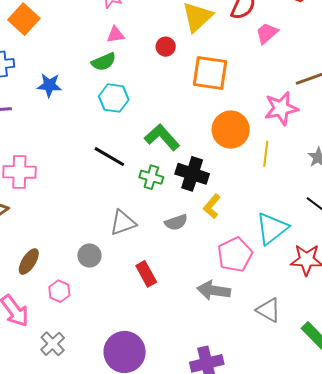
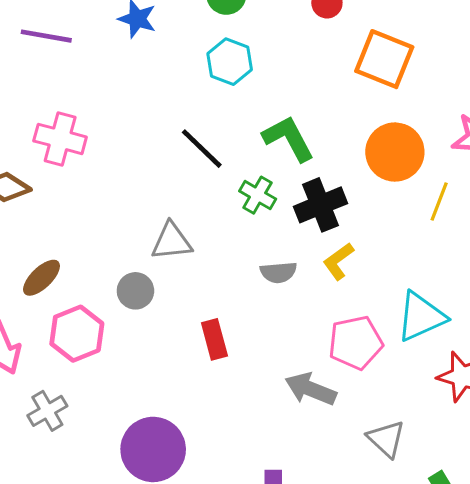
black cross: (192, 174) -> (321, 205), turned 36
gray triangle: (123, 223) -> (172, 241), moved
pink hexagon: (59, 291) -> (77, 334), size x1.6

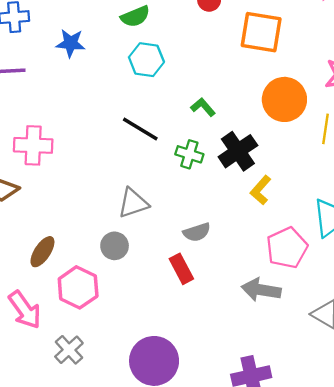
green L-shape: (288, 138) -> (203, 107), size x0.6
gray semicircle: (278, 272) -> (197, 232), moved

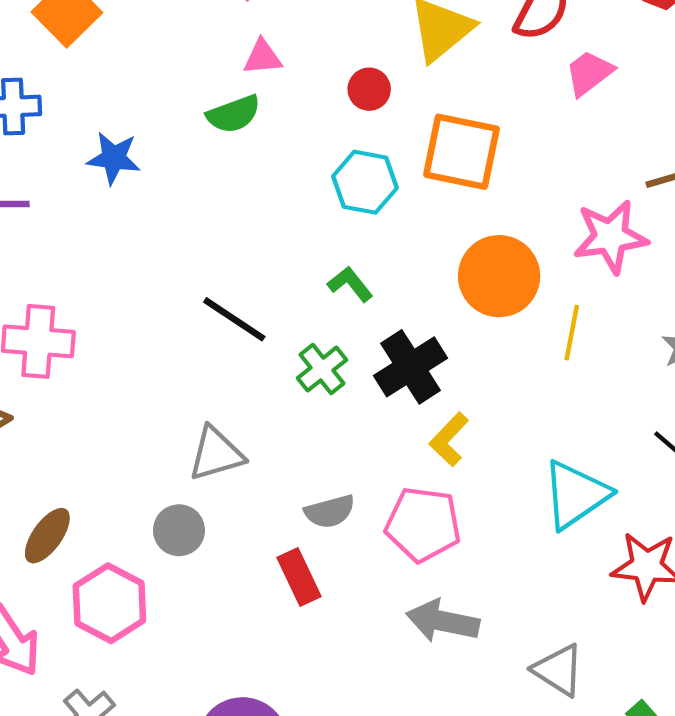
cyan hexagon: (146, 60) -> (365, 182), moved
green cross: (189, 154) -> (322, 369), turned 32
pink pentagon: (287, 248) -> (423, 524), moved, turned 30

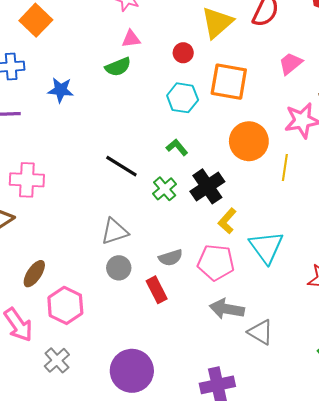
pink trapezoid: (589, 73) -> (291, 63), moved
cyan triangle: (576, 495) -> (266, 247), moved, turned -30
gray circle: (179, 530) -> (119, 268), moved
gray triangle: (558, 670) -> (261, 332), moved

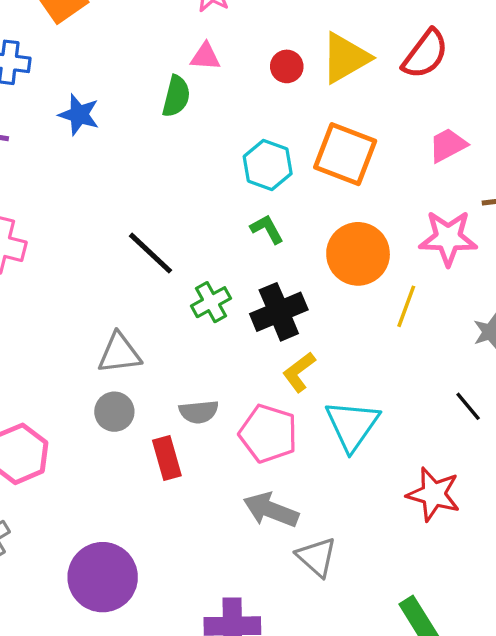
red circle: (183, 53) -> (287, 66), moved
green semicircle: (118, 67) -> (176, 96), turned -65
green L-shape: (177, 147) -> (267, 229), moved

